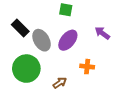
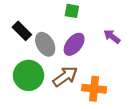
orange cross: (87, 67) -> (94, 89), moved, size x1.5
brown arrow: (60, 83) -> (65, 77), moved, size x1.6

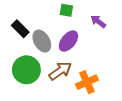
purple arrow: (112, 36) -> (98, 22), moved
orange cross: (94, 89) -> (87, 82), turned -30

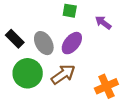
black rectangle: (20, 29) -> (15, 39), moved
orange cross: (87, 82) -> (106, 86), moved

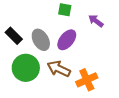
brown arrow: (63, 74) -> (59, 69), turned -120
orange cross: (106, 86) -> (87, 80), moved

